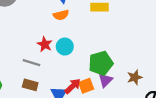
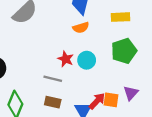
green pentagon: (101, 63) -> (124, 51), moved
orange square: (86, 86) -> (111, 100), turned 32

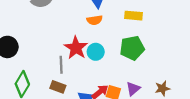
red star: (66, 59) -> (76, 48), size x1.5
gray line: (53, 79) -> (61, 65), turned 66

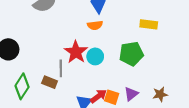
yellow rectangle: (134, 16) -> (149, 24), moved
brown rectangle: (58, 87) -> (50, 82), moved

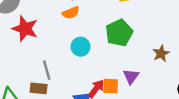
red star: (76, 52) -> (25, 29), moved
brown star: (160, 94) -> (161, 53), moved

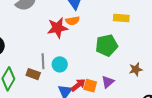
red star: (25, 29) -> (57, 28), moved, turned 30
cyan circle: (81, 47) -> (60, 64), moved

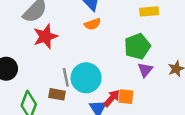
red star: (57, 28) -> (45, 36), moved
cyan circle: (60, 64) -> (86, 78), size x1.6
purple triangle: (108, 82) -> (145, 70), moved

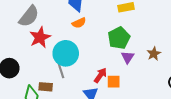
cyan circle: (86, 78) -> (66, 53), moved
brown rectangle: (57, 94) -> (46, 87), moved
red arrow: (112, 98) -> (100, 75), moved

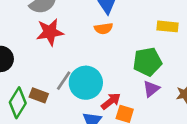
cyan circle: (66, 53) -> (86, 83), moved
gray line: (61, 70) -> (64, 81), turned 35

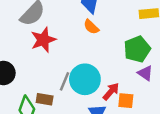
orange semicircle: (103, 28) -> (91, 27), turned 63
purple triangle: (151, 89) -> (145, 73), turned -35

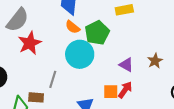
green pentagon: (137, 49) -> (97, 33), moved
cyan circle: (85, 79) -> (80, 54), moved
red arrow: (111, 92) -> (125, 90), moved

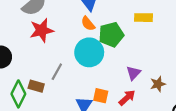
brown star: (155, 61) -> (158, 84), moved
purple triangle: (126, 65) -> (133, 73), turned 32
orange square: (111, 92) -> (101, 96), moved

